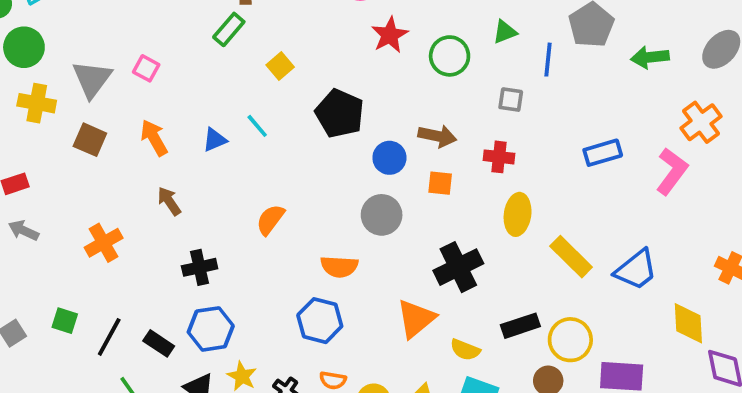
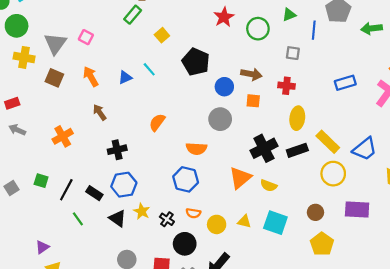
black rectangle: (520, 326) -> (297, 150), moved
yellow circle: (570, 340) -> (333, 174), moved
yellow semicircle: (465, 350) -> (269, 186), moved

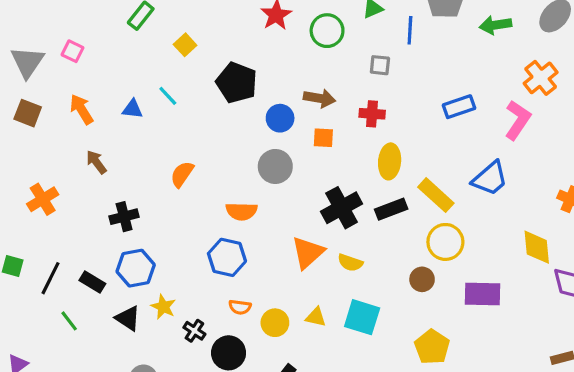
blue triangle: (125, 77) -> (132, 109), turned 32
blue trapezoid: (365, 149) -> (490, 179), moved
brown circle: (315, 212) -> (422, 279), moved
black cross: (167, 219) -> (194, 331), moved

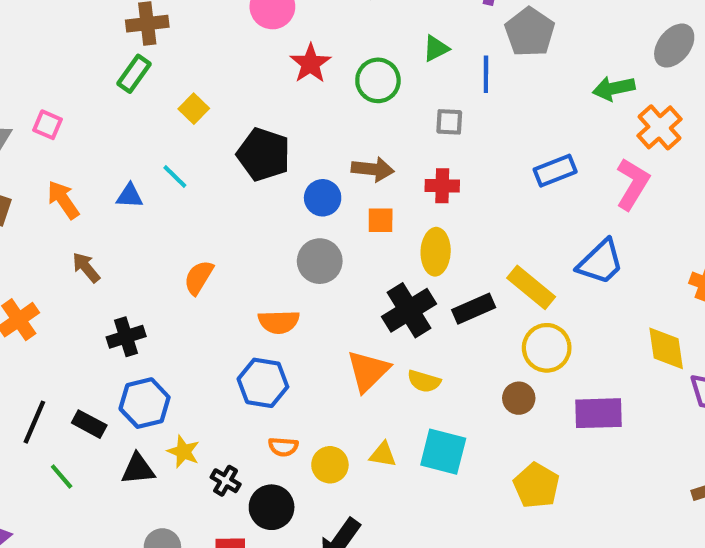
green arrow: (495, 25) -> (614, 88), moved
yellow ellipse: (390, 161) -> (436, 252), moved
black triangle: (128, 318) -> (138, 469), turned -36

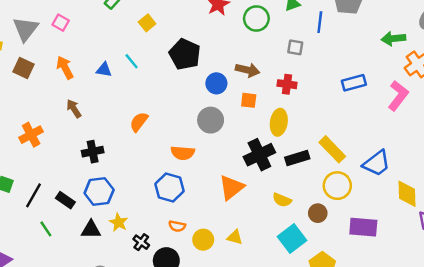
blue trapezoid: (601, 262) -> (377, 163), moved
yellow semicircle: (424, 381) -> (282, 200), moved
cyan square: (443, 452) -> (292, 239), moved, turned 32

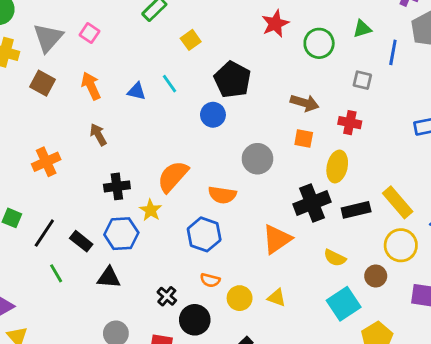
blue circle: (216, 83) -> (213, 115), moved
orange semicircle: (139, 122) -> (173, 176), moved, size x1.4
yellow star: (119, 222) -> (151, 210), moved

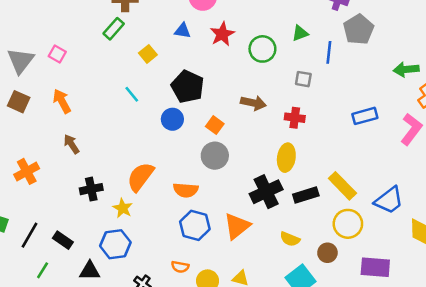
blue triangle: (137, 91) -> (183, 31), moved
orange square: (304, 139) -> (215, 125), moved, turned 30
blue hexagon: (121, 234) -> (115, 244), moved
blue hexagon: (204, 234) -> (195, 225), moved
green line: (56, 273) -> (43, 270), turned 66

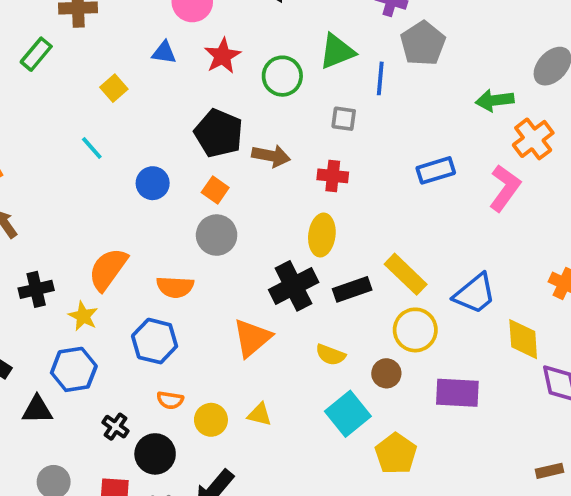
green rectangle: (114, 29) -> (36, 54), moved
green triangle: (300, 33) -> (337, 51), size x1.5
black pentagon: (188, 87) -> (219, 133), moved
blue hexagon: (195, 225) -> (155, 341), moved

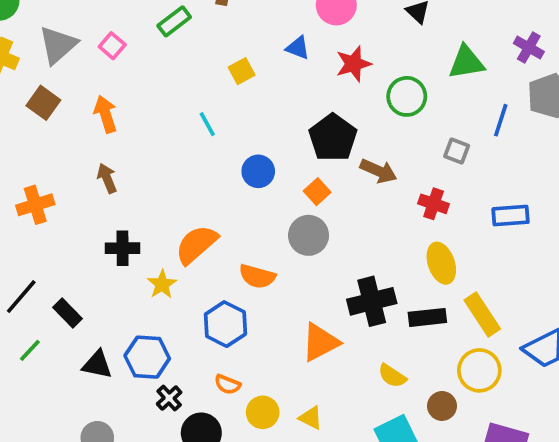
green triangle: (337, 51) -> (466, 62), moved
blue rectangle: (436, 170) -> (511, 216), moved
yellow ellipse: (322, 235) -> (441, 263), moved, turned -39
blue hexagon: (74, 369) -> (147, 357), moved

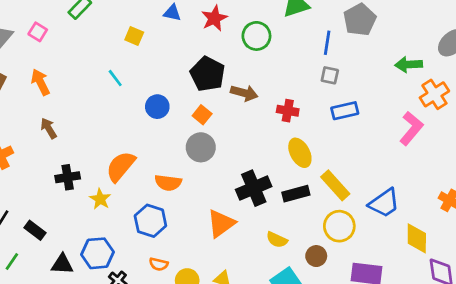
yellow square: (242, 71) -> (134, 36), turned -30
gray square: (457, 151) -> (330, 75), moved

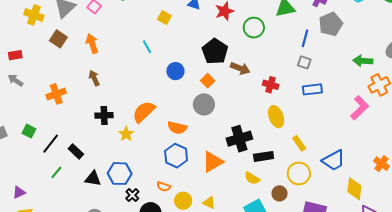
yellow rectangle: (335, 185) -> (299, 143), size x0.7
black rectangle: (296, 194) -> (264, 156), moved
blue hexagon: (150, 221) -> (176, 156), moved

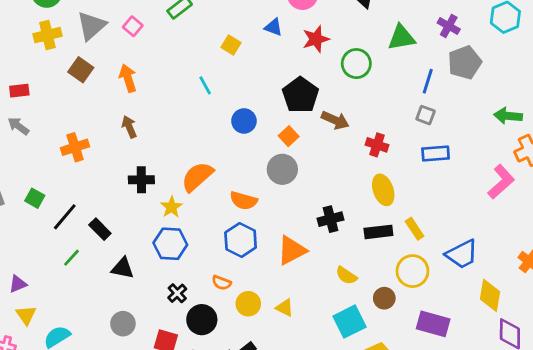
yellow cross: (34, 15) -> (47, 35), turned -36
black cross: (239, 139) -> (330, 219), size x0.7
black rectangle: (264, 156) -> (378, 232), moved
blue hexagon: (120, 174) -> (170, 244), moved

